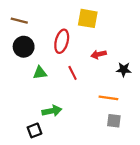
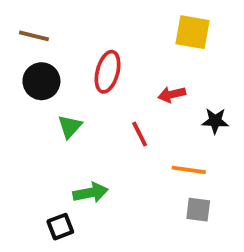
yellow square: (88, 18) -> (193, 32), moved
green triangle: (40, 73) -> (70, 127), turned -40
red line: (73, 73) -> (140, 134), moved

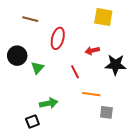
brown line: (34, 36) -> (30, 19), moved
black circle: (41, 81) -> (17, 56), moved
black star: (215, 121) -> (116, 65), size x1.5
orange line: (189, 170) -> (91, 94), moved

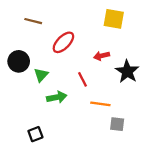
red ellipse: (58, 38) -> (63, 42), turned 30
black star: (116, 65) -> (127, 71), turned 30
green arrow: (49, 103) -> (57, 97), moved

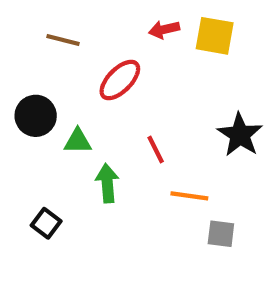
red arrow: (101, 56) -> (164, 29), moved
green triangle: (41, 75) -> (78, 141), turned 48
green arrow: (57, 97) -> (107, 183), turned -84
black square: (35, 134) -> (46, 223), moved, turned -32

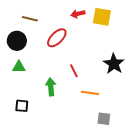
black circle: (36, 116) -> (17, 41), moved
green triangle: (78, 141) -> (19, 67), moved
black square: (46, 223) -> (22, 106), turned -32
gray square: (221, 234) -> (104, 119), moved

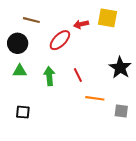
red arrow: (78, 14) -> (81, 24), moved
green arrow: (51, 87) -> (49, 76), moved
gray square: (104, 119) -> (121, 111), moved

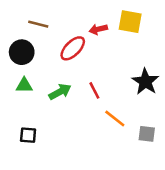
green arrow: (49, 76) -> (60, 92), turned 66
orange line: (95, 98) -> (115, 119), turned 30

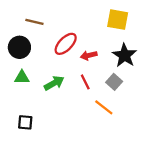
red arrow: (98, 29) -> (89, 55), moved
black star: (145, 82) -> (125, 55), moved
gray square: (147, 134) -> (114, 82), moved, turned 35

